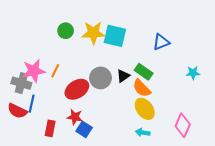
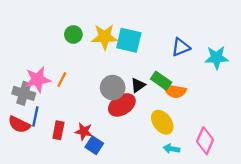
cyan star: (193, 73) -> (217, 58), moved, size x1.5
orange semicircle: (142, 88) -> (175, 91), moved, turned -36
red ellipse: (77, 89) -> (122, 105), moved
red rectangle: (50, 128) -> (58, 130), moved
cyan arrow: (143, 132) -> (172, 149), moved

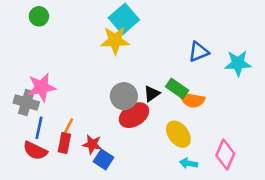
green circle: (73, 34) -> (39, 16), moved
cyan square: (129, 40) -> (124, 19), moved, turned 36
orange line: (62, 80) -> (68, 127), moved
red semicircle: (19, 125) -> (35, 151), moved

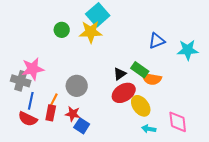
green circle: (39, 16) -> (62, 30), moved
gray circle: (124, 96) -> (77, 86), moved
red ellipse: (134, 115) -> (124, 93), moved
pink diamond: (225, 154) -> (178, 122), turned -30

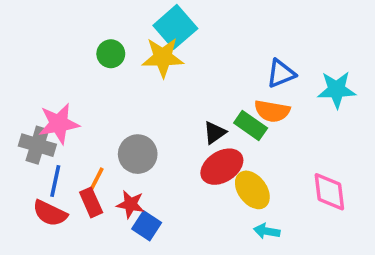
orange semicircle: (152, 79) -> (272, 111), moved
red rectangle: (51, 113) -> (91, 202), turned -35
pink diamond: (178, 122) -> (329, 192), moved

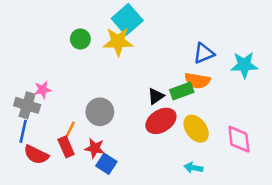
pink star: (59, 124) -> (43, 90), size x0.6
green rectangle: (251, 125) -> (182, 91), turned -55
blue line: (55, 181) -> (23, 131), moved
yellow ellipse: (252, 190) -> (196, 129), moved

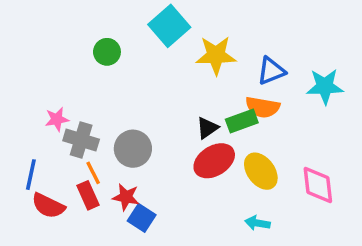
yellow star: (118, 42) -> (216, 55), moved
gray cross: (27, 105) -> (81, 140), moved
orange line: (70, 130) -> (93, 173), turned -54

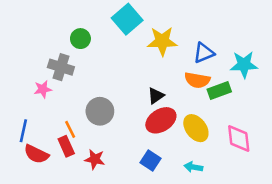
green rectangle: (242, 121) -> (219, 90), moved
gray cross: (81, 140) -> (61, 67), moved
red star: (126, 197) -> (95, 159), moved
blue square: (142, 218) -> (151, 161), moved

